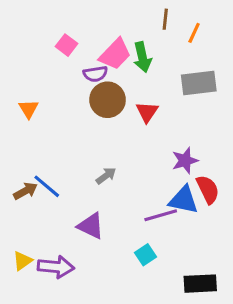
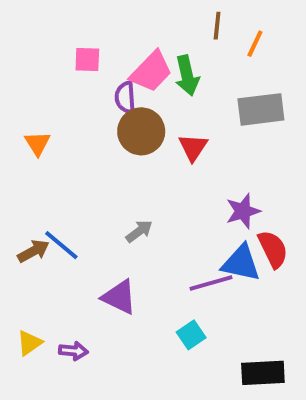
pink square: (66, 45) -> (87, 60), turned -35
purple semicircle: (95, 74) -> (125, 97), turned 95
purple arrow: (56, 267) -> (73, 351), size x0.6

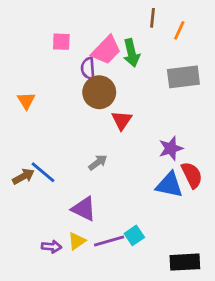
red triangle: (193, 147) -> (122, 120), moved
purple line: (211, 283) -> (109, 241), moved
yellow triangle: (29, 343) -> (77, 241), moved

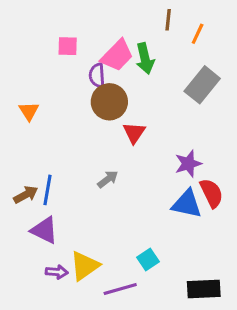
gray rectangle: (183, 77) -> (202, 85), turned -44
blue line: (43, 172) -> (47, 190), turned 60
purple triangle: (84, 209) -> (44, 230), moved
yellow triangle: (77, 241) -> (85, 266), size x1.5
purple line: (109, 241) -> (120, 289), moved

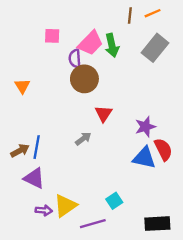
orange line: (198, 34) -> (153, 13), moved, turned 42
gray rectangle: (202, 85) -> (155, 48), moved
red triangle: (134, 133) -> (104, 114), moved

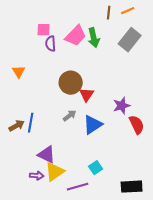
purple semicircle: (75, 59) -> (51, 44), moved
brown circle: (84, 79) -> (71, 83), moved
blue triangle: (144, 158) -> (93, 125), moved, turned -45
purple triangle: (34, 178) -> (47, 155), moved

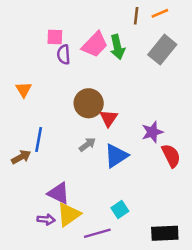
blue line: (31, 123) -> (39, 140), moved

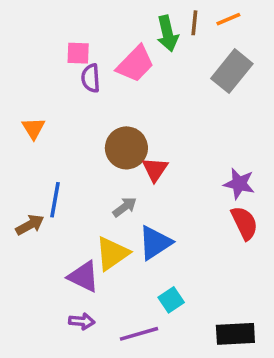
green arrow: (117, 47) -> (168, 34), moved
purple star: (152, 132) -> (239, 184), moved, turned 30
blue triangle: (116, 156) -> (155, 243), moved
yellow triangle: (69, 215) -> (112, 253), moved
purple arrow: (46, 220) -> (82, 321), moved

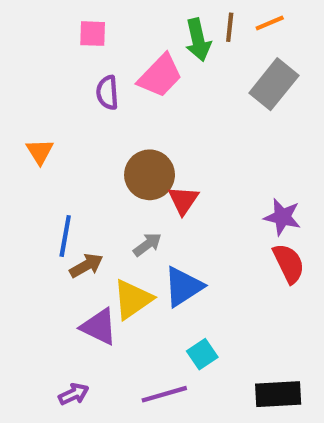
pink square: (78, 53) -> (93, 34), moved
brown arrow: (30, 225) -> (86, 266), moved
purple arrow: (82, 321) -> (74, 394), moved, turned -30

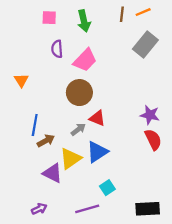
green arrow: (198, 40) -> (84, 21), moved
pink trapezoid: (160, 76) -> (85, 60), moved
red triangle: (183, 200) -> (97, 118), moved, turned -42

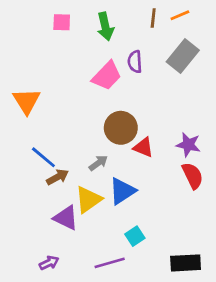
purple semicircle: (57, 49) -> (135, 62), moved
orange triangle: (21, 80) -> (27, 101), size x1.5
brown circle: (79, 93) -> (121, 128), moved
red triangle: (97, 118) -> (143, 147), moved
blue line: (35, 125) -> (43, 157), turned -60

